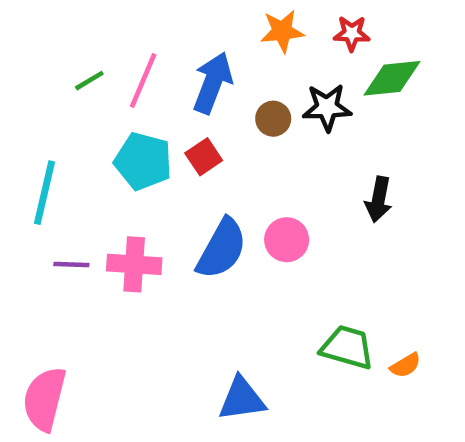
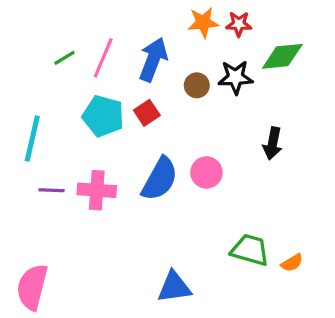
red star: (352, 33) -> (239, 24), moved

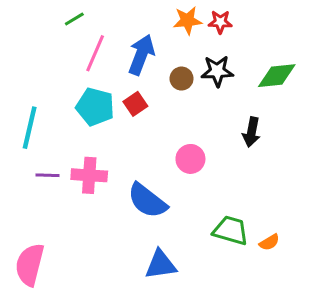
green diamond: (282, 56) -> (277, 76), moved
green line: (64, 58) -> (74, 19), moved
blue semicircle: (160, 179) -> (147, 201), moved, turned 99

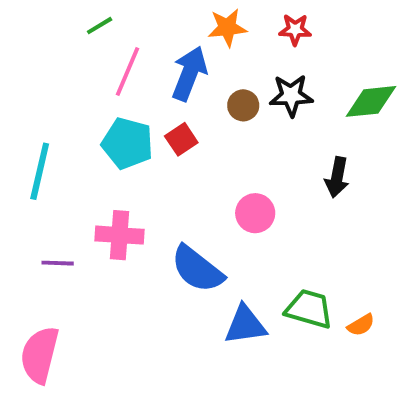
orange star: (187, 20) -> (227, 28), moved
purple line: (48, 175) -> (58, 263), moved
blue triangle: (161, 265) -> (245, 325), moved

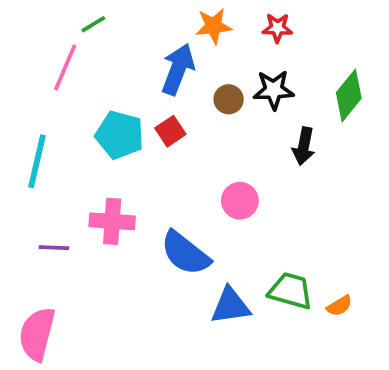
pink line: (127, 71) -> (65, 67), moved
green diamond: (371, 101) -> (349, 96), turned -45
black arrow: (337, 177) -> (304, 146), moved

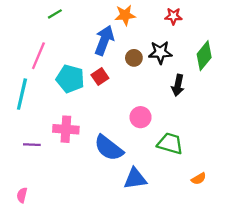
red star: (277, 28) -> (173, 16), moved
pink line: (65, 67) -> (38, 56), moved
green trapezoid: (291, 291) -> (170, 144), moved
pink semicircle: (37, 334) -> (22, 195), size x0.5

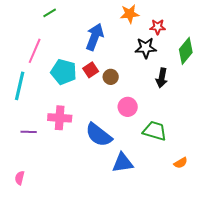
orange star: (125, 15) -> (130, 14), moved
red star: (173, 16) -> (158, 27), moved
brown circle: (134, 58) -> (111, 77), moved

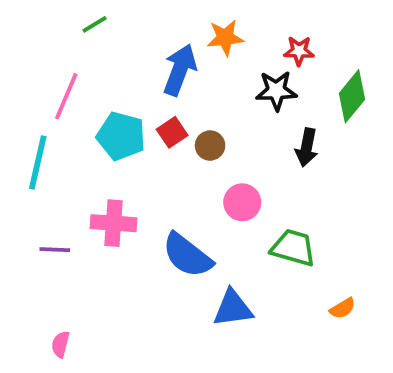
orange star: (130, 14) -> (225, 38), moved
pink semicircle: (20, 178) -> (60, 344), moved

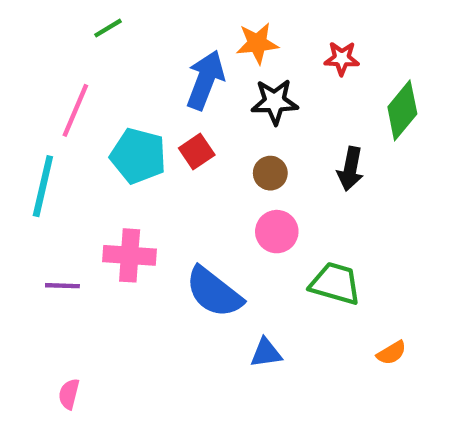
black star: (276, 91) -> (275, 102), moved
brown circle: (210, 146) -> (270, 173), moved
blue triangle: (233, 308) -> (266, 353), size x0.7

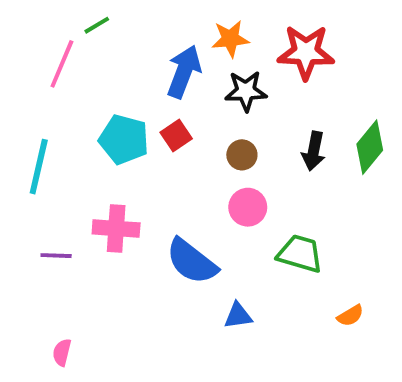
red star: (342, 58) -> (306, 52), size x1.8
pink line: (75, 110) -> (62, 64), moved
green diamond: (402, 110) -> (370, 147), moved

